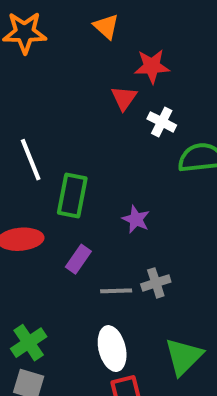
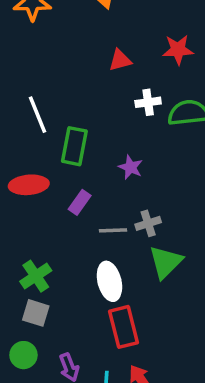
red star: (152, 66) -> (178, 50), moved
red triangle: (124, 98) -> (120, 60), turned 40
white cross: (162, 122) -> (148, 102), moved, turned -35
green triangle: (184, 356) -> (166, 262), moved

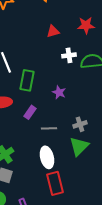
gray cross: (148, 223) -> (80, 124), moved

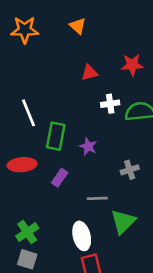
purple star: (59, 92) -> (88, 146), moved
gray cross: (80, 124) -> (130, 170), moved
gray line: (49, 128) -> (97, 198), moved

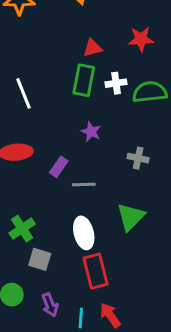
green rectangle: (56, 136) -> (84, 80), moved
gray cross: (130, 170) -> (138, 158), turned 30
gray line: (97, 198) -> (84, 184), moved
gray square: (27, 259) -> (40, 259), moved

